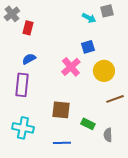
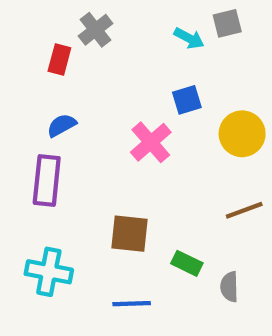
gray cross: (12, 14) -> (96, 30), moved
yellow circle: (104, 71) -> (242, 134), moved

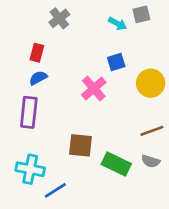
red rectangle: (59, 59) -> (37, 53), moved
green rectangle: (187, 263) -> (116, 164), size x1.5
gray semicircle: (229, 287) -> (151, 161), moved, turned -72
blue line: (132, 304) -> (55, 190), moved, turned -30

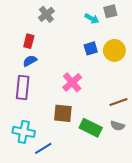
yellow circle: (151, 83) -> (114, 50), moved
pink cross: (94, 88) -> (72, 82), moved

